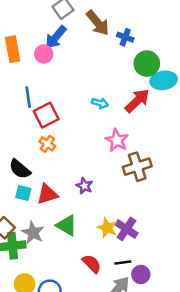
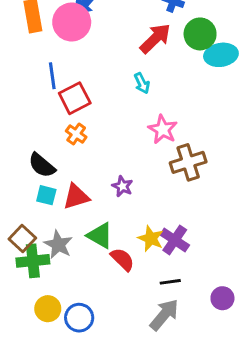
pink circle: (44, 54) -> (72, 22), size x1.6
red arrow: (137, 101) -> (155, 38), moved
cyan arrow: (100, 103) -> (142, 83), turned 49
red semicircle: (92, 264) -> (122, 259), moved
purple circle: (141, 275) -> (222, 298), moved

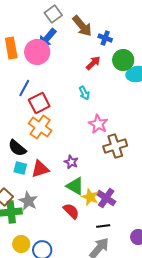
red arrow: (155, 38) -> (93, 63), size x0.7
blue line: (52, 76) -> (24, 88), turned 36
orange cross: (76, 134) -> (40, 127), size x1.6
green triangle: (100, 236) -> (75, 186), moved

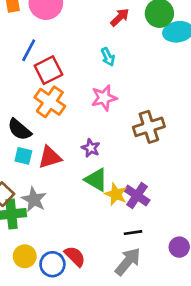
pink star: (98, 124) -> (104, 98), moved, turned 30
red semicircle: (71, 211) -> (75, 256), moved

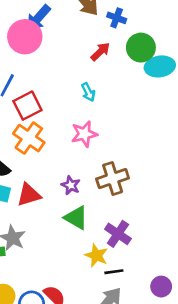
brown cross: (149, 127) -> (113, 179), moved
yellow star: (116, 194) -> (96, 255), moved

